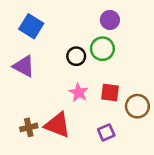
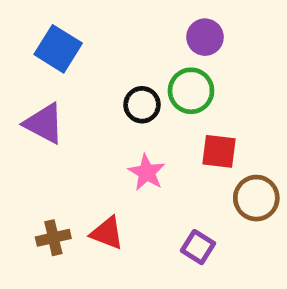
red square: (110, 92) -> (219, 151), moved
red triangle: (57, 125) -> (107, 233), size x0.7
purple square: (106, 132) -> (198, 247), turned -35

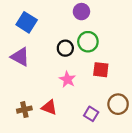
purple circle: (205, 37) -> (81, 12), moved
brown circle: (256, 198) -> (118, 104), moved

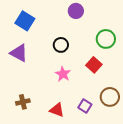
green circle: (88, 42) -> (106, 39), moved
red square: (101, 70) -> (94, 65), turned 35
red triangle: (49, 107) -> (57, 110), moved

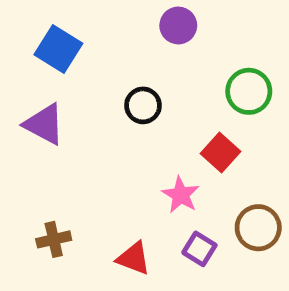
pink star: (63, 74) -> (181, 195), moved

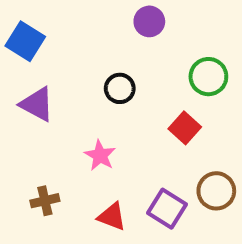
blue square: (58, 49) -> (25, 41), moved
pink star: (181, 195) -> (100, 155), moved
purple square: (199, 249) -> (167, 209), size x1.4

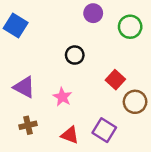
green circle: (208, 77) -> (130, 27), moved
purple triangle: (37, 104) -> (24, 87), moved
brown circle: (216, 191) -> (135, 102), moved

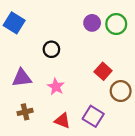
purple circle: (93, 13) -> (92, 23), moved
black circle: (75, 55) -> (51, 49), moved
purple triangle: (24, 87) -> (22, 78), turned -35

